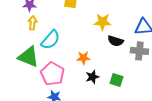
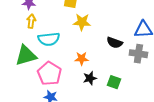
yellow star: (103, 22) -> (82, 22), moved
cyan semicircle: (50, 40) -> (49, 39), turned 40
green triangle: (28, 57) -> (26, 55), turned -40

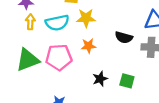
cyan semicircle: (49, 39) -> (57, 23), moved
orange star: (82, 59) -> (88, 46), moved
pink pentagon: (50, 74) -> (59, 57), moved, turned -30

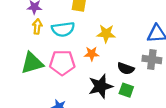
yellow star: (86, 18) -> (106, 34), moved
black semicircle: (124, 37) -> (126, 69), moved
black star: (100, 79) -> (100, 86), size x1.6

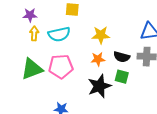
orange star: (92, 54) -> (98, 59), moved
black semicircle: (126, 69) -> (122, 57), moved
green square: (126, 90) -> (122, 77), moved

